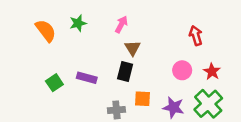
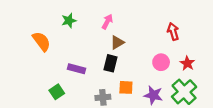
orange semicircle: (46, 31) -> (41, 41), moved
brown triangle: (133, 48) -> (117, 42), turned 32
green square: (54, 83) -> (57, 92), moved

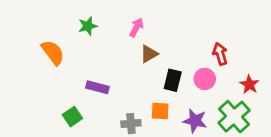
red arrow: (173, 32) -> (220, 54), moved
black rectangle: (111, 63) -> (173, 80), moved
red star: (187, 63) -> (249, 85), moved

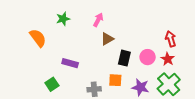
red arrow: (220, 54) -> (171, 39), moved
red star: (249, 85) -> (168, 59), moved

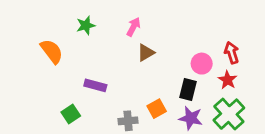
pink circle: (148, 57) -> (202, 64), moved
black rectangle: (124, 58) -> (188, 89), moved
orange square: (115, 80) -> (157, 109), turned -32

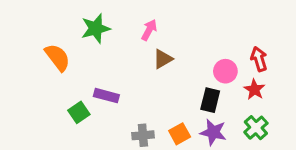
green star: (86, 25) -> (96, 28), size x1.4
orange square: (157, 109) -> (180, 134), moved
green square: (71, 114) -> (79, 112), moved
green cross: (229, 114) -> (256, 128), size x0.7

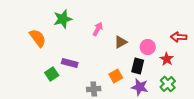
pink arrow: (149, 30) -> (98, 29), moved
brown triangle: (163, 59) -> (121, 42), moved
red arrow: (259, 59) -> (179, 37), moved, turned -70
orange square: (180, 134) -> (116, 76), moved

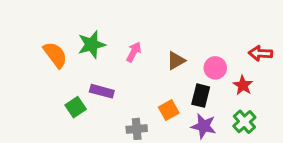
green star: (63, 19) -> (92, 45), moved
pink arrow: (98, 29) -> (134, 52), moved

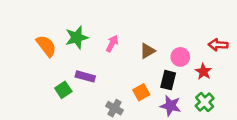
gray cross: (137, 129) -> (114, 108), turned 35

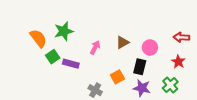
pink arrow: (112, 44) -> (95, 47), moved
red star: (203, 72) -> (178, 62), moved
green square: (63, 90) -> (53, 57), moved

